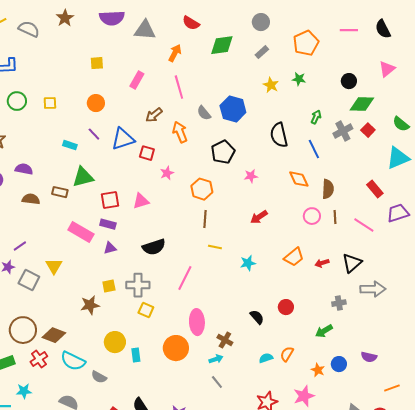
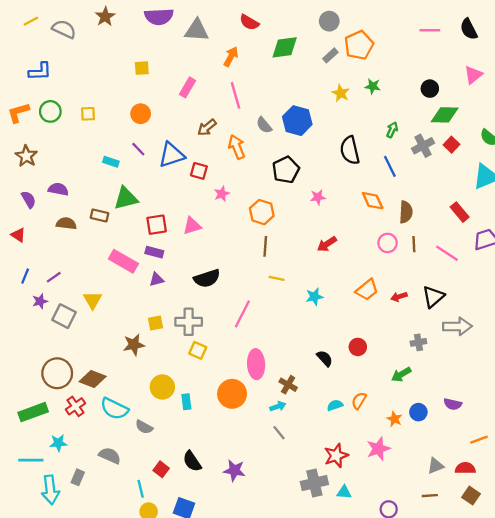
orange pentagon: (306, 43) -> (359, 45), moved

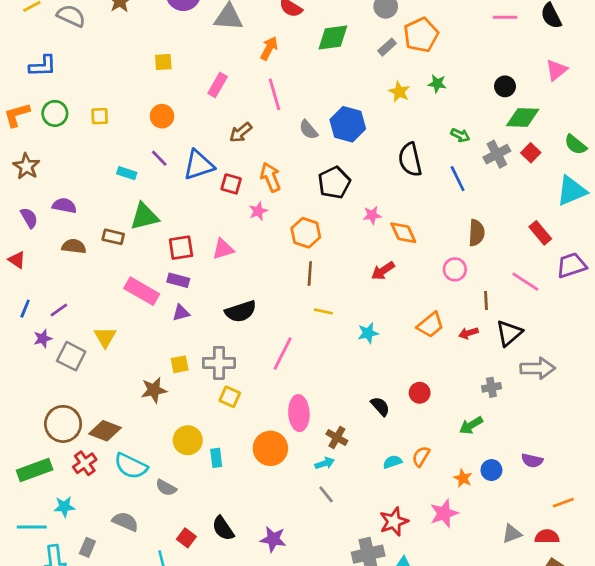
green arrow: (392, 130) -> (460, 135), turned 91
orange arrow: (237, 147) -> (270, 177), moved
orange diamond: (373, 201) -> (403, 233), moved
brown line: (414, 244) -> (486, 301), moved

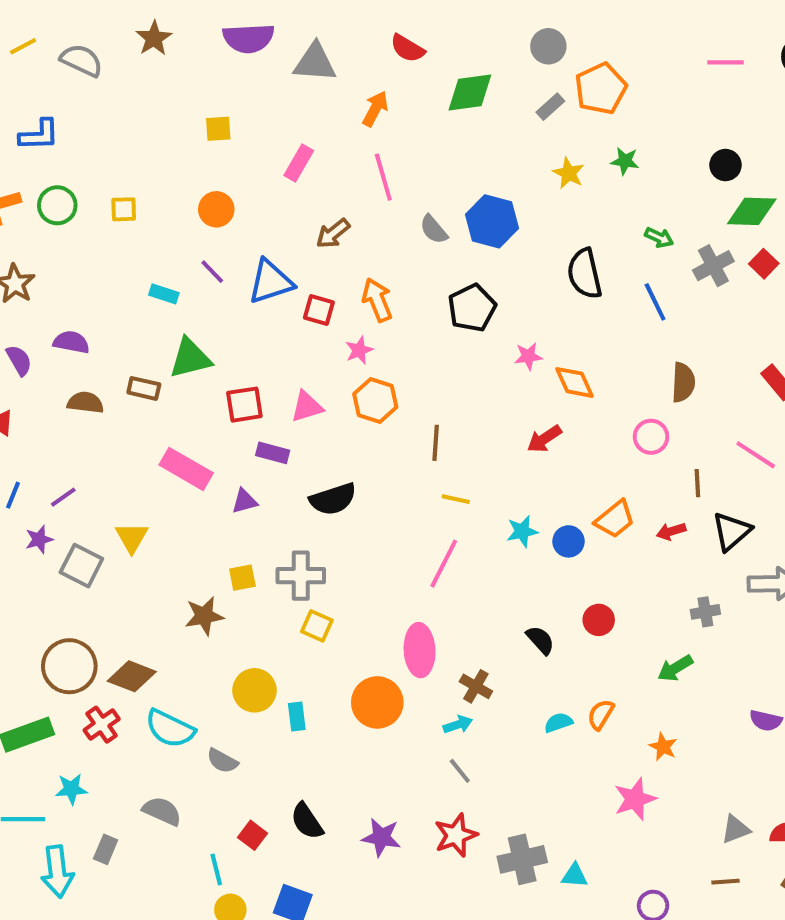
orange hexagon: (306, 233) -> (375, 401), moved
purple rectangle: (178, 280) -> (273, 453), moved
pink line: (283, 353) -> (444, 564), moved
blue circle: (491, 470) -> (568, 541), moved
red star: (394, 522) -> (456, 835), moved

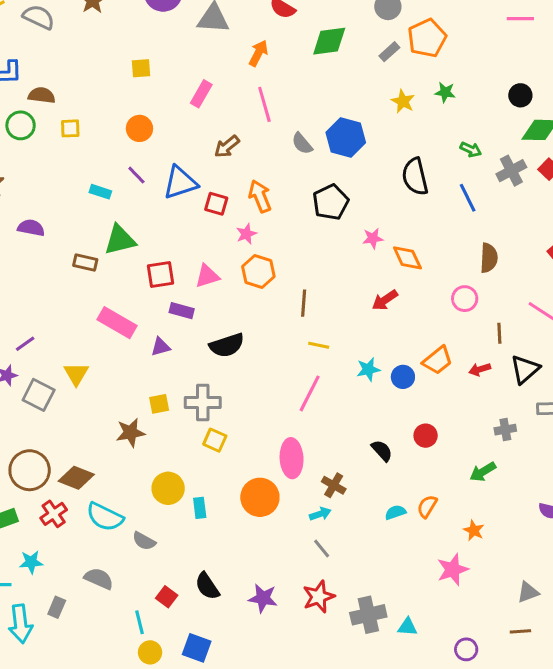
brown semicircle: (85, 403) -> (42, 95), moved

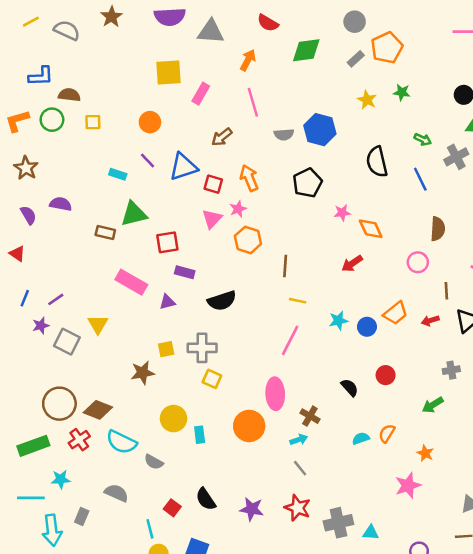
yellow square: (141, 68) -> (169, 73), moved, size x1.6
gray semicircle: (302, 143) -> (284, 135), turned -54
pink triangle: (207, 276) -> (212, 219), moved, turned -30
red star: (319, 597) -> (298, 508), turned -30

